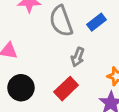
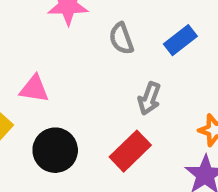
gray semicircle: (61, 21) -> (121, 39), size x0.6

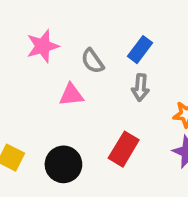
pink triangle: (34, 89) -> (71, 95), moved
gray arrow: (149, 98) -> (140, 87), moved

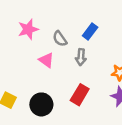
gray arrow: (140, 87) -> (81, 57), moved
pink triangle: (71, 95) -> (46, 60), turned 42

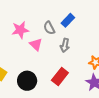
pink star: (28, 29) -> (20, 30), moved
blue rectangle: (90, 31) -> (68, 20), moved

